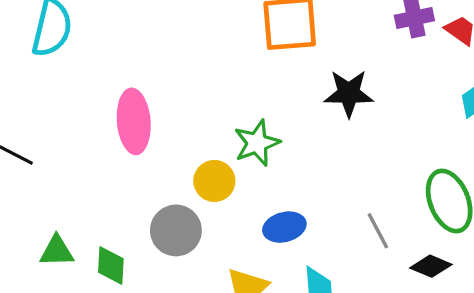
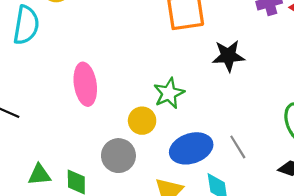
blue ellipse: (284, 227) -> (191, 148), size x1.5
gray line: (378, 231) -> (238, 147), moved

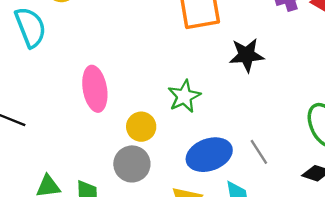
cyan semicircle: (26, 25) -> (30, 27), turned -30
yellow circle: (142, 121) -> (141, 127), moved

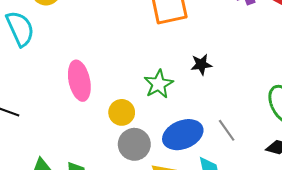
black star: (247, 55) -> (201, 65), moved, size x0.7
gray circle: (132, 164) -> (134, 144), moved

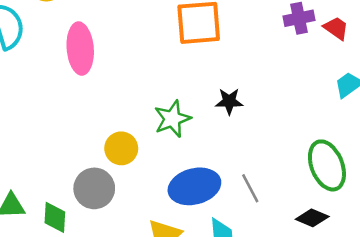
pink ellipse: (79, 81) -> (80, 49), moved
gray circle: (134, 144) -> (94, 188), moved

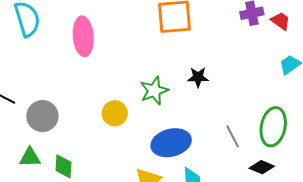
green ellipse: (327, 165) -> (273, 127), turned 33
gray circle: (94, 188) -> (42, 116), moved
gray line: (250, 188) -> (233, 136), moved

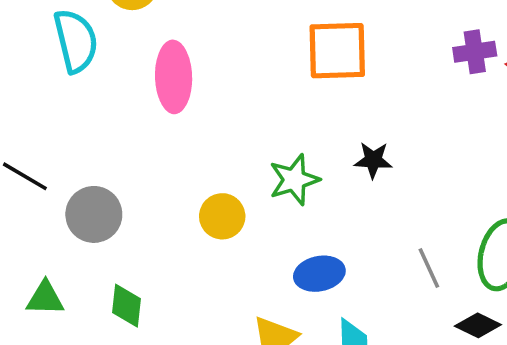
blue ellipse: (171, 143) -> (319, 274), size x0.7
green triangle: (30, 157) -> (45, 298), moved

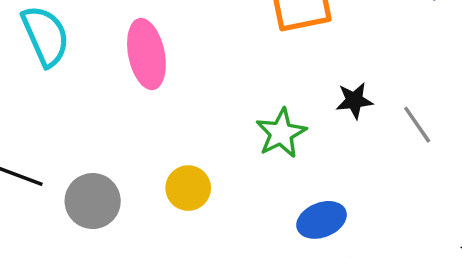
yellow circle: (222, 216) -> (188, 188), moved
gray line: (429, 268) -> (417, 125), moved

